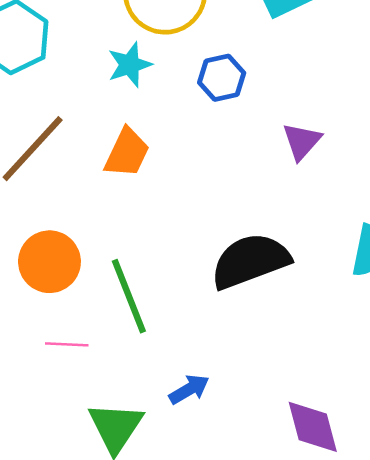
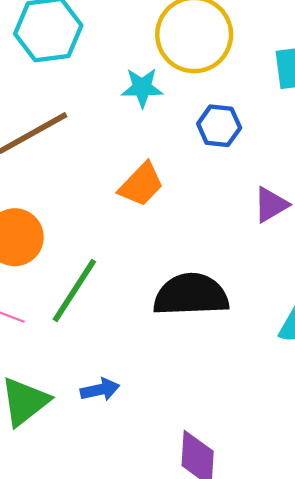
orange trapezoid: (127, 153) -> (141, 185), moved
green line: (129, 296) -> (74, 290), turned 36

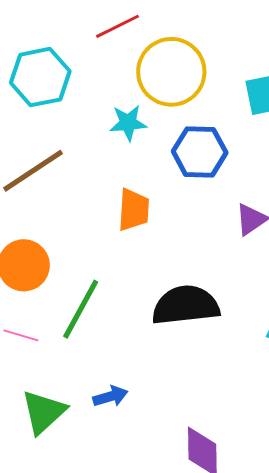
blue hexagon: (219, 126) -> (200, 152), size x1.4
orange trapezoid: (141, 185) -> (134, 210), turned -36

